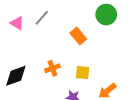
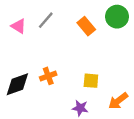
orange rectangle: (78, 36) -> (86, 26), moved
orange cross: (52, 68) -> (48, 76), moved

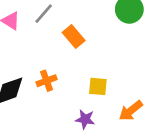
orange rectangle: (86, 26) -> (74, 36), moved

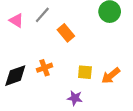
orange arrow: (131, 111) -> (111, 76), moved

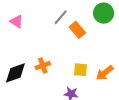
gray line: (42, 15) -> (61, 17), moved
orange rectangle: (66, 33) -> (77, 30), moved

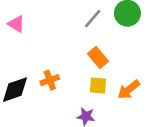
gray line: (61, 17) -> (93, 19), moved
orange rectangle: (77, 30) -> (98, 57), moved

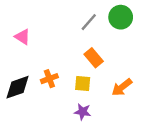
pink triangle: (16, 24) -> (22, 37), moved
yellow square: (98, 86) -> (83, 84), moved

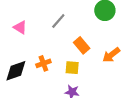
gray line: (89, 22) -> (58, 21), moved
orange arrow: (122, 87) -> (111, 55), moved

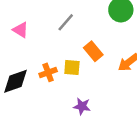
yellow square: (72, 68) -> (72, 67), moved

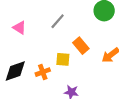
orange cross: (48, 72) -> (43, 72), moved

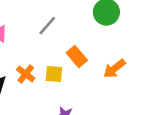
orange cross: (43, 72) -> (26, 74), moved, turned -32

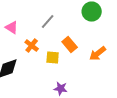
orange cross: (26, 74) -> (32, 46), moved

